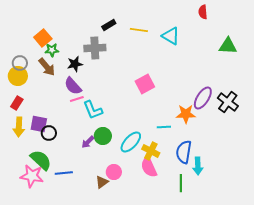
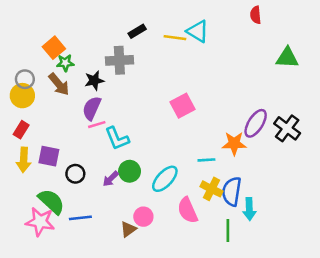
cyan triangle: (171, 36) -> (198, 31), moved
purple semicircle: (73, 86) -> (92, 108), turned 66
black circle: (49, 133) -> (75, 174), moved
yellow cross: (151, 151) -> (211, 189), moved

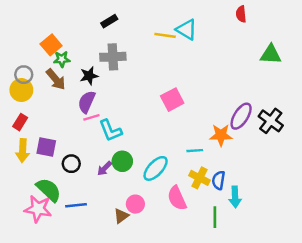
black rectangle: (137, 31) -> (109, 21), moved
blue semicircle: (232, 191) -> (218, 180), size x0.7

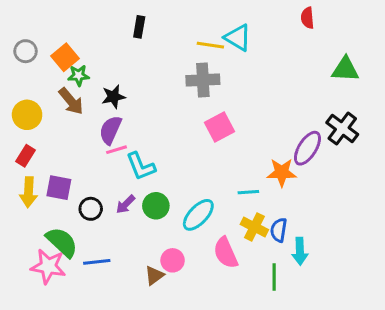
black rectangle: (109, 21) -> (139, 27), turned -49
gray cross: (113, 57) -> (203, 80), moved
gray circle: (24, 75) -> (26, 51), moved
black cross: (271, 121) -> (342, 128), moved
purple arrow: (104, 168) -> (126, 204), moved

